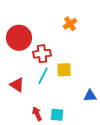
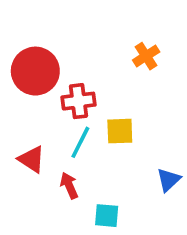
orange cross: (70, 24) -> (146, 56), moved
blue triangle: (90, 96) -> (169, 180), turned -40
red arrow: (37, 114) -> (69, 185), moved

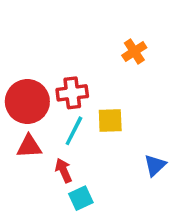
red circle: (35, 71) -> (27, 102), moved
red triangle: (32, 159) -> (29, 146), turned -36
cyan square: (107, 216) -> (81, 198), moved, turned -30

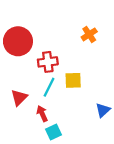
red circle: (27, 102) -> (18, 41), moved
red triangle: (29, 146) -> (19, 98), turned -42

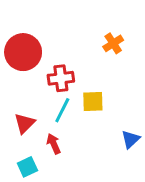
cyan square: (54, 132) -> (27, 167), moved

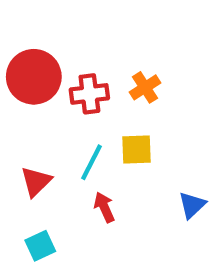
orange cross: (113, 43) -> (145, 87), moved
red cross: (61, 78) -> (89, 94), moved
red arrow: (54, 144) -> (104, 207), moved

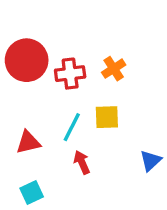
red triangle: (36, 182) -> (28, 142), turned 32

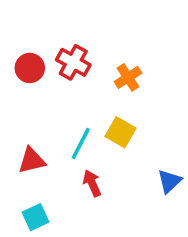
red circle: (27, 60) -> (30, 68), size x0.6
red cross: (70, 74) -> (73, 62), moved, turned 36
yellow square: (107, 117) -> (120, 132), turned 32

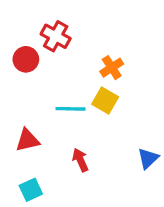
red cross: (73, 62) -> (56, 36), moved
yellow square: (120, 132) -> (105, 101), moved
cyan line: (81, 143) -> (70, 109), moved, turned 64

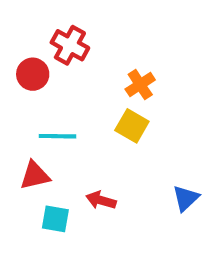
cyan line: (70, 109) -> (58, 136), moved
red arrow: (80, 160) -> (101, 200), turned -50
cyan square: (31, 190) -> (55, 219), moved, turned 35

